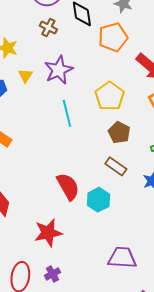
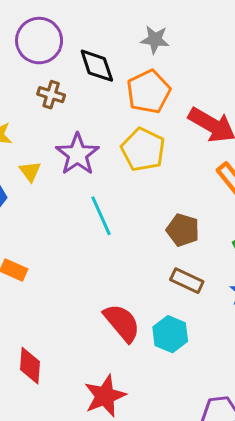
yellow pentagon: (110, 96) -> (143, 150), moved

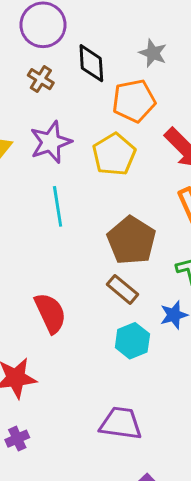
brown pentagon: (183, 230) -> (131, 240), size x1.5
cyan hexagon: (170, 334) -> (132, 341), moved

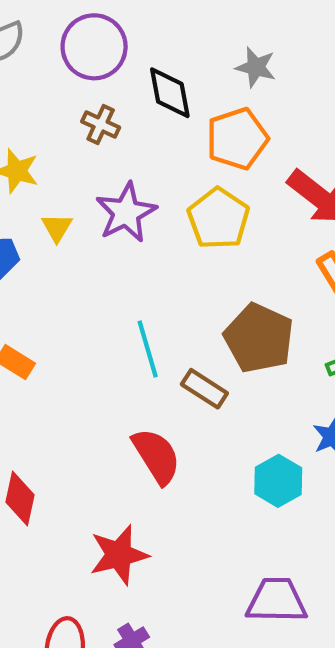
cyan line: (58, 206) -> (148, 349), moved
brown rectangle: (122, 289) -> (204, 389), moved

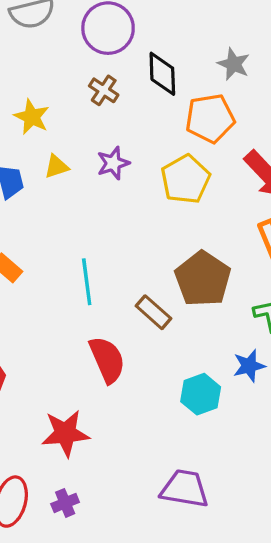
purple star: (126, 213) -> (113, 163), size x0.7
yellow triangle: (57, 228) -> (56, 167), turned 32
cyan line: (148, 349) -> (87, 282), moved

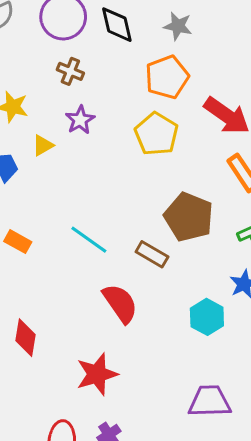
black diamond: (162, 74) -> (117, 25), moved
purple star: (113, 163) -> (80, 120), moved
cyan line: (87, 282) -> (89, 240), turned -36

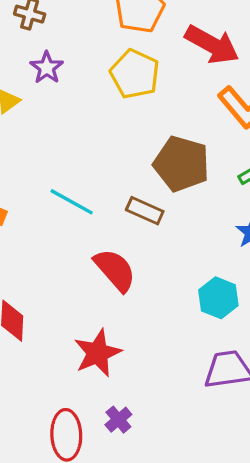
cyan hexagon: (207, 317) -> (218, 298), moved

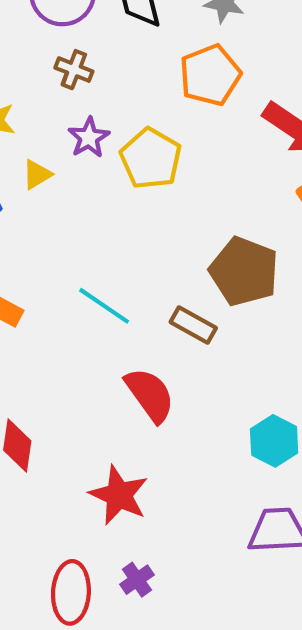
yellow pentagon: (135, 74) -> (151, 159), moved
red star: (98, 353) -> (119, 495), turned -30

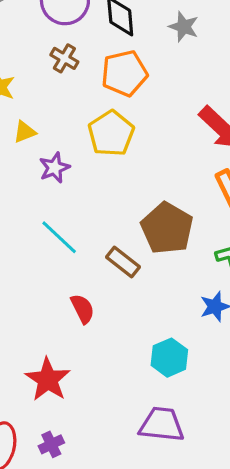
orange pentagon: (210, 75) -> (124, 73), moved
purple star: (89, 138) -> (54, 168), moved
red semicircle: (150, 395) -> (83, 309), size x0.7

